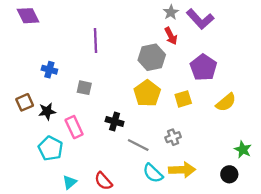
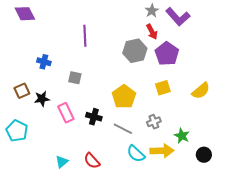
purple pentagon: (203, 67) -> (167, 54), moved
yellow pentagon: (147, 93) -> (124, 97), moved
black cross: (115, 121) -> (94, 117), moved
cyan pentagon: (51, 148) -> (17, 131), moved
green star: (243, 150) -> (182, 136), moved

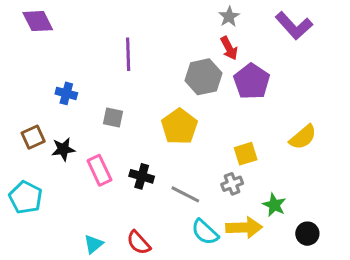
purple L-shape: (178, 17) -> (294, 26), moved
yellow square: (163, 88) -> (246, 154), moved
yellow pentagon: (124, 97) -> (179, 127), moved

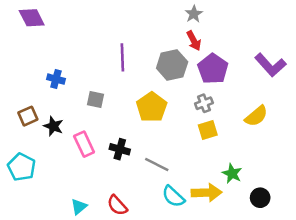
purple L-shape: (294, 26) -> (270, 65), moved
purple line: (128, 54) -> (122, 57), moved
black star: (63, 149) -> (53, 126), turned 30
gray cross: (232, 184) -> (204, 103), moved

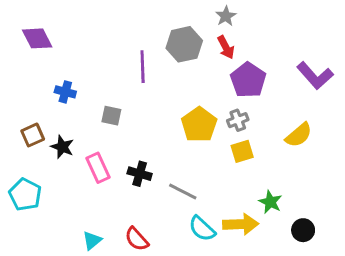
purple diamond: (32, 18) -> (37, 38), moved
gray hexagon: (172, 65) -> (184, 44), moved
yellow pentagon: (152, 107) -> (199, 125), moved

